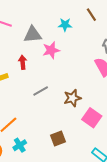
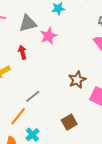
gray line: (41, 91) -> (33, 96), moved

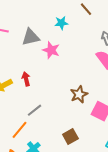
pink star: (49, 36) -> (51, 50), turned -30
red arrow: (22, 52) -> (26, 79), moved

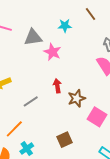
red arrow: (26, 79) -> (57, 86), moved
gray line: (34, 110) -> (31, 101), moved

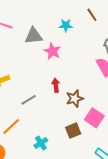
brown square: (65, 140) -> (73, 131), moved
cyan cross: (27, 149) -> (41, 143), moved

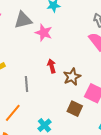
gray line: (29, 100) -> (27, 84), turned -56
brown square: (73, 131) -> (75, 109), turned -35

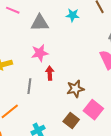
pink star: (44, 33) -> (40, 53), moved, turned 30
red arrow: (52, 66) -> (50, 73), moved

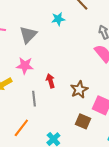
gray triangle: (40, 23) -> (28, 35), turned -30
pink star: (40, 53) -> (25, 66), moved, turned 30

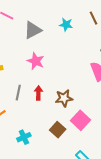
pink star: (25, 66) -> (36, 61), moved
red arrow: (50, 81) -> (38, 93), moved

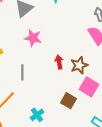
red arrow: (38, 93) -> (59, 62), moved
brown star: (64, 98) -> (79, 65), moved

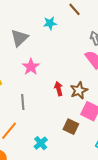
pink star: (33, 38) -> (31, 67), turned 30

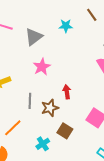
brown star: (79, 90) -> (50, 108), moved
brown square: (71, 127) -> (65, 131), moved

